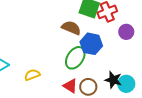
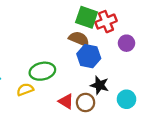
brown semicircle: (71, 28) -> (79, 39), moved
green ellipse: (75, 58) -> (42, 71), moved, turned 45
black star: (113, 80) -> (100, 85), moved

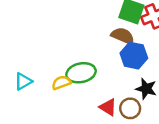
yellow semicircle: (25, 90) -> (61, 83), moved

